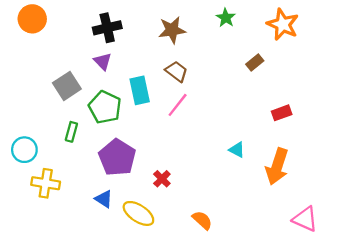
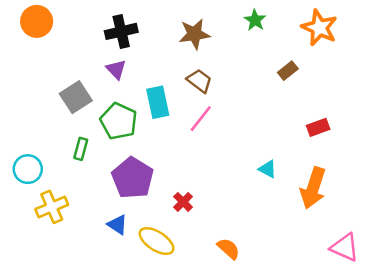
yellow cross: (46, 183) -> (52, 207), turned -32

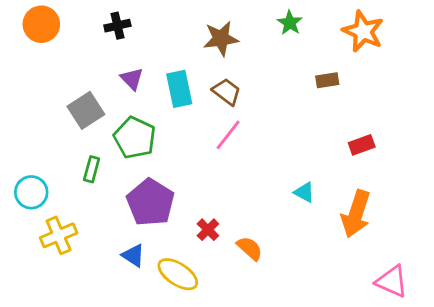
black cross: (121, 31) -> (117, 26), moved, size x0.7
brown rectangle: (288, 71) -> (327, 80), turned 30
cyan rectangle: (158, 102) -> (179, 89), moved
orange semicircle: (228, 249) -> (250, 248), moved

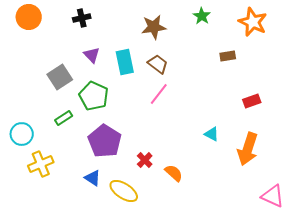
green rectangle: (92, 169) -> (64, 118), turned 42

